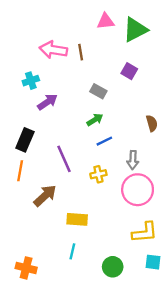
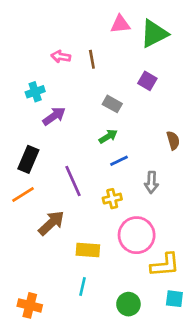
pink arrow: (53, 50) -> (61, 57), size x0.6
orange line: (20, 171) -> (23, 195), turned 48
pink circle: (138, 190) -> (137, 235), moved

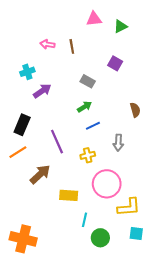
green triangle: (154, 34) -> (120, 26), size x0.6
cyan line: (82, 287) -> (84, 220), moved
orange cross: (30, 305) -> (23, 239), size x1.4

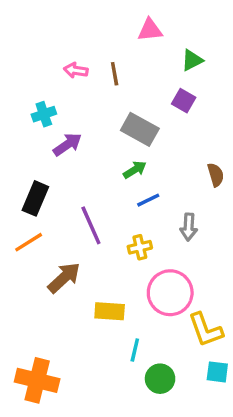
green triangle: (120, 26) -> (192, 60), moved
gray rectangle: (88, 81) -> (140, 129), size x1.5
yellow L-shape: (129, 207) -> (206, 330), turned 75

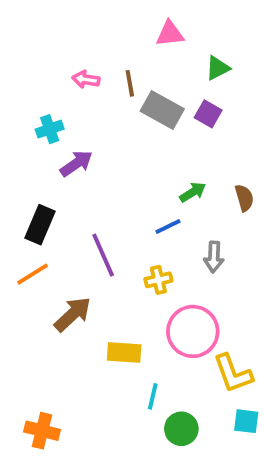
gray rectangle: (140, 129) -> (162, 110), moved
green arrow: (135, 170) -> (193, 192), moved
orange cross: (37, 380) -> (42, 431), size x0.7

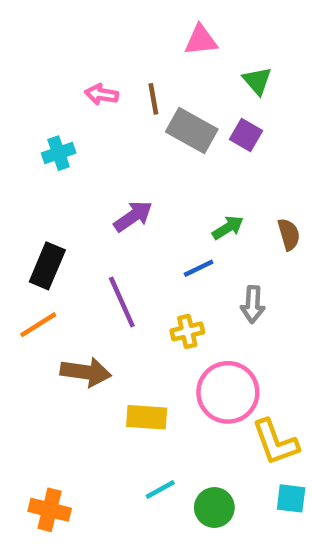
green triangle: (218, 68) -> (257, 81), turned -44
purple arrow: (76, 163) -> (133, 216), moved
brown arrow: (73, 314) -> (86, 372), turned 51
cyan line: (153, 396) -> (160, 489), moved, turned 48

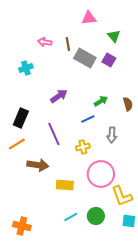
green circle: (214, 508) -> (96, 216), moved

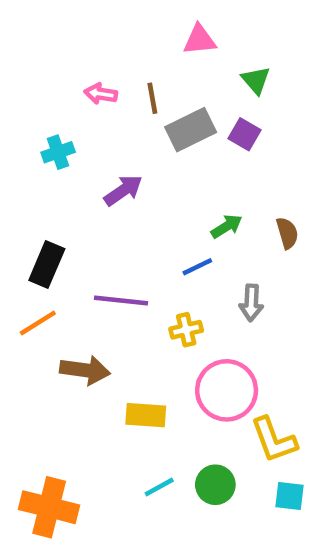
gray rectangle: (85, 58) -> (191, 130), turned -55
purple arrow: (59, 96) -> (123, 190), moved
purple line: (54, 134) -> (121, 300), turned -60
orange cross: (22, 226) -> (49, 507), size x1.4

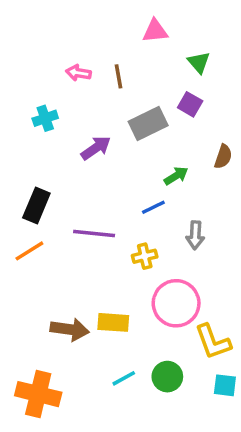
gray rectangle: (191, 130) -> (148, 123), moved
brown semicircle: (287, 233) -> (223, 157), moved, turned 35
brown arrow: (85, 370) -> (70, 329), moved

